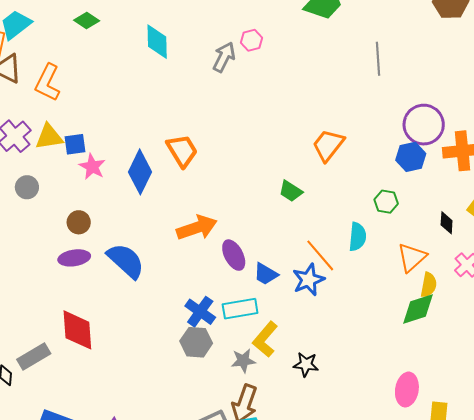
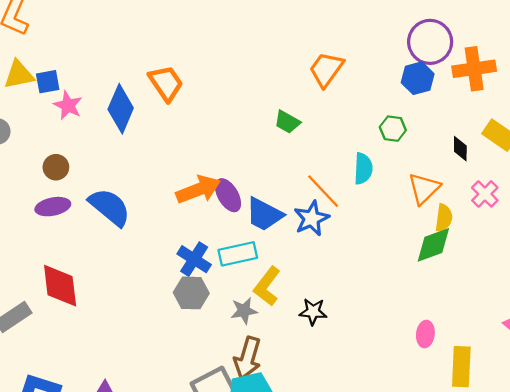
orange arrow: (197, 228) -> (198, 190), moved
blue trapezoid: (266, 274) -> (264, 214), size x1.4
pink ellipse: (407, 390) -> (425, 334), size x0.7

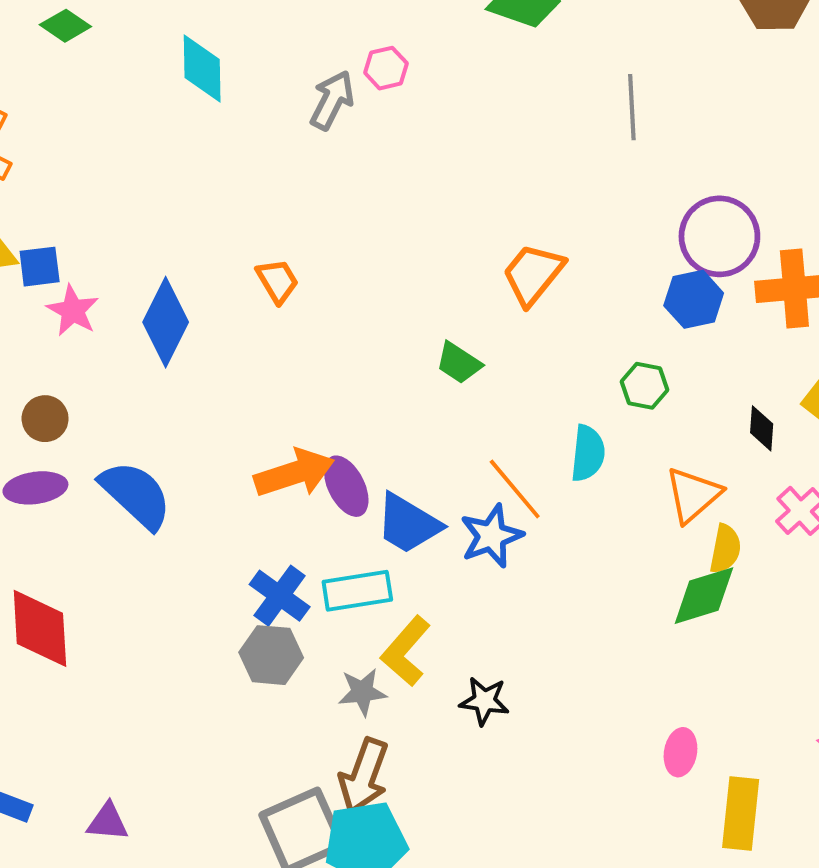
orange trapezoid: (166, 83) -> (277, 281), moved, size x0.7

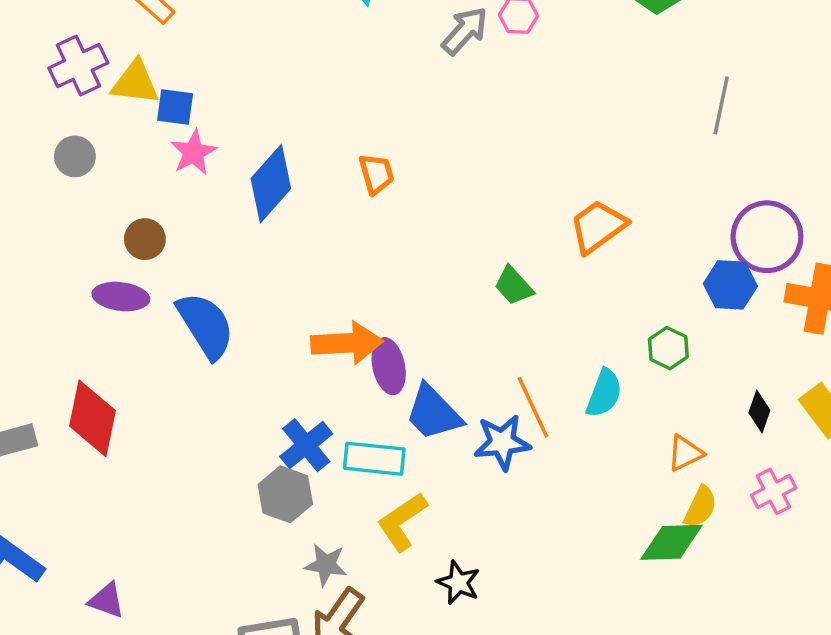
orange triangle: (693, 495) -> (685, 453), size x0.7
gray star: (362, 692) -> (326, 565), moved

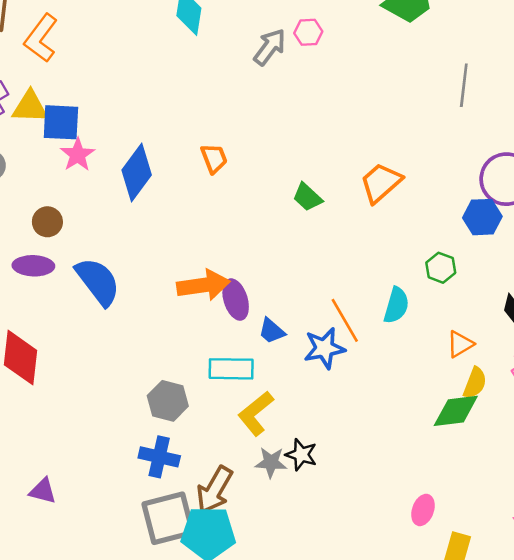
blue square: (175, 107) -> (61, 122), size x1.4
green trapezoid: (514, 286) -> (307, 197), moved
blue trapezoid: (433, 413) -> (272, 331), size x0.6
blue cross: (306, 445) -> (159, 457), moved, turned -33
gray star: (326, 565) -> (271, 462), moved

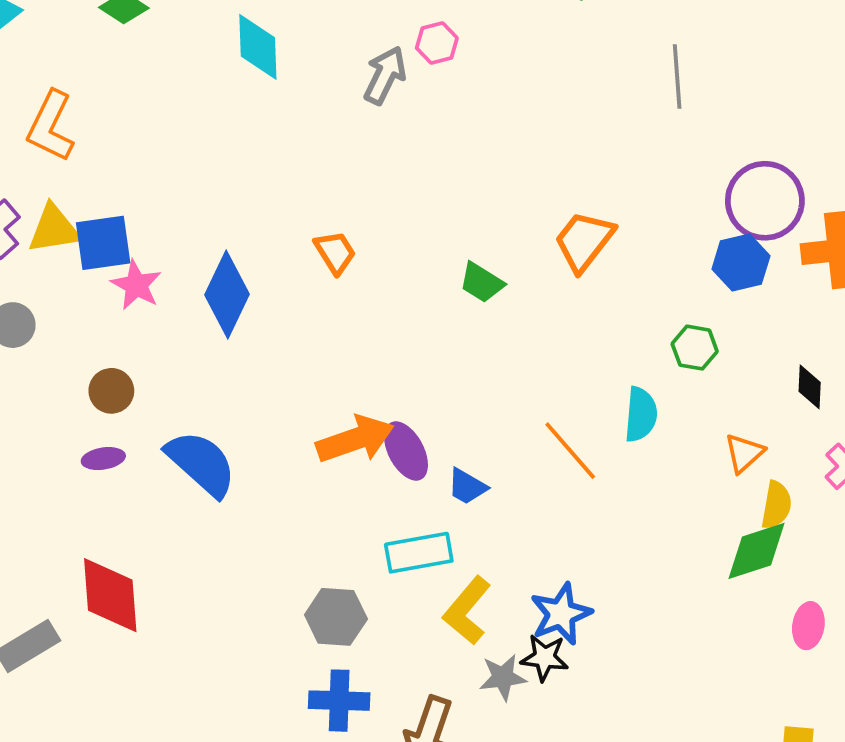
purple ellipse: (33, 266) -> (103, 459), size x0.7
blue star: (324, 348) -> (561, 614), moved
pink ellipse: (423, 510) -> (808, 626), moved

